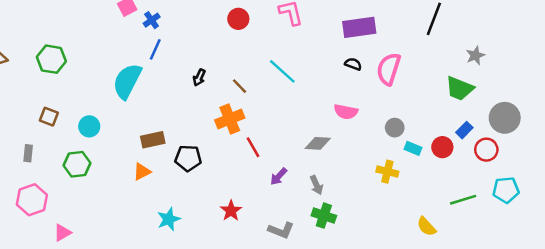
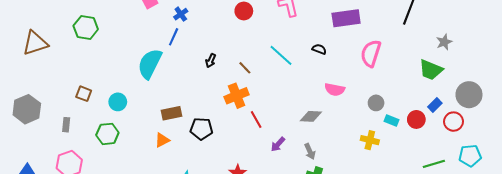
blue cross: (152, 20) -> (181, 14), moved
green hexagon: (51, 59) -> (86, 28), moved
black semicircle: (353, 64) -> (319, 49), moved

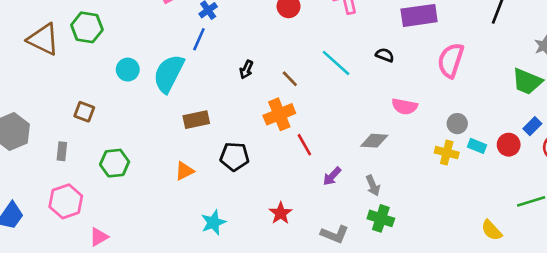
brown triangle: (35, 43) -> (43, 39), moved, turned 44
cyan circle: (118, 102) -> (128, 70), moved
brown rectangle: (171, 113) -> (196, 120), moved
yellow cross: (370, 140) -> (447, 153), moved

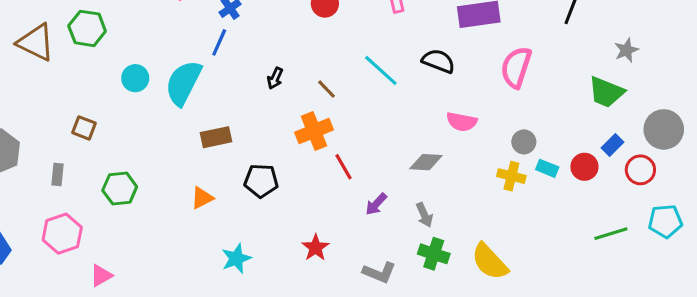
black semicircle: (385, 55) -> (438, 61), size x1.5
yellow semicircle: (492, 230) -> (490, 262), moved, size x1.5

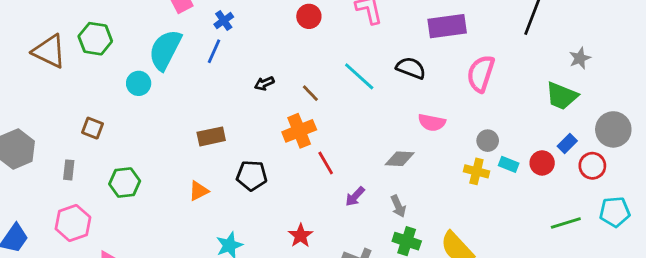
black arrow: (275, 78) -> (264, 83), turned 42
cyan semicircle: (183, 83) -> (165, 50), moved

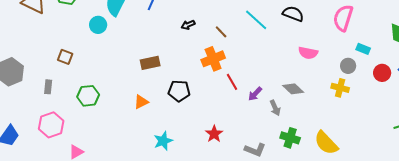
gray diamond: (400, 159) -> (293, 89), moved, turned 40
red circle: (542, 163) -> (382, 73), moved
cyan rectangle: (509, 164) -> (363, 49), moved
purple arrow: (355, 196) -> (255, 94), moved
gray arrow: (398, 206) -> (275, 108), moved

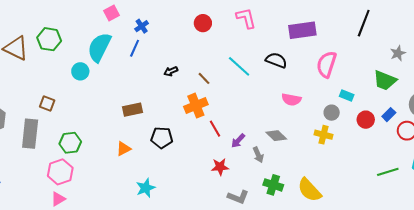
gray rectangle: (48, 87) -> (30, 134), size x2.0
pink hexagon: (51, 125) -> (60, 172), moved
red star: (214, 134) -> (220, 167), moved, turned 30

